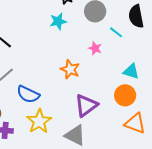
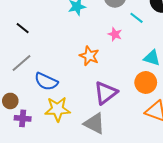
yellow star: (39, 121) -> (57, 109), turned 30

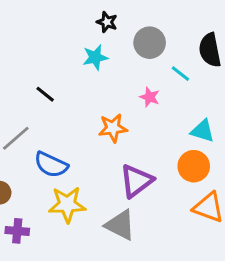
black line: (23, 28) -> (45, 94), moved
orange star: (89, 56) -> (113, 128), turned -30
purple cross: (23, 118) -> (17, 231), moved

